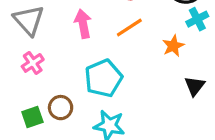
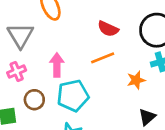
pink arrow: (83, 24) -> (57, 65), moved
brown circle: (61, 108) -> (34, 100), moved

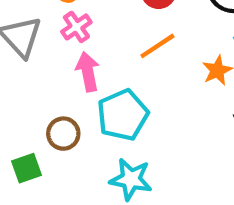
pink cross: (17, 71) -> (76, 27), moved

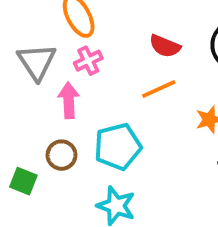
pink arrow: (88, 72) -> (69, 100), moved
green square: (26, 168) -> (23, 181), turned 32

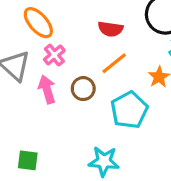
cyan pentagon: (118, 147) -> (129, 110), moved
brown circle: (61, 155) -> (83, 89), moved

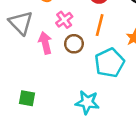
pink cross: (54, 55) -> (64, 20), moved
orange line: (114, 63) -> (100, 25), turned -40

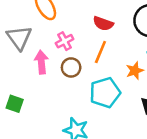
green square: (27, 98) -> (15, 104), moved

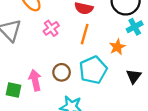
pink arrow: (41, 62) -> (35, 80), moved
brown circle: (71, 67) -> (62, 72), moved

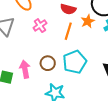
orange star: (117, 47) -> (88, 21), moved

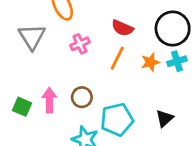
orange star: (88, 21) -> (150, 62), moved
cyan pentagon: (75, 62) -> (117, 120), moved

